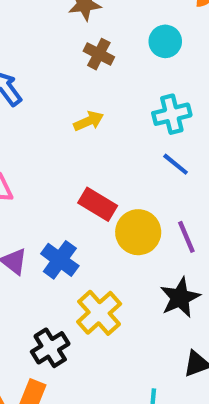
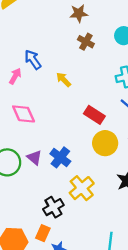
yellow arrow: (89, 121) -> (64, 80), moved, turned -112
red rectangle: (98, 204) -> (94, 115), moved

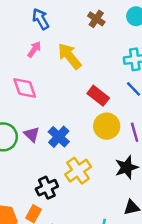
blue arrow: (33, 60) -> (41, 19), moved
pink arrow: (15, 76) -> (34, 49), moved
yellow arrow: (64, 80) -> (70, 56), size x1.6

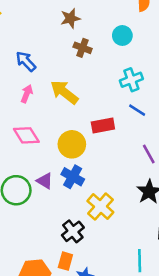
red rectangle: (98, 96) -> (103, 125), turned -35
yellow circle: (107, 126) -> (72, 144), moved

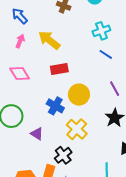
red rectangle: (103, 125) -> (59, 69), moved
yellow circle: (72, 144) -> (79, 95), moved
purple triangle: (45, 181) -> (37, 134), moved
black cross: (73, 231) -> (63, 155), moved

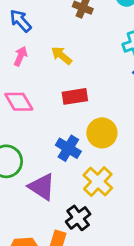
yellow arrow: (49, 40) -> (62, 56), size x0.7
purple triangle: (37, 134) -> (42, 187), size x1.5

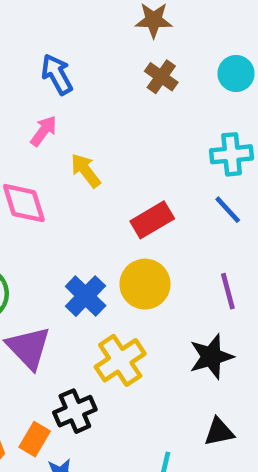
yellow arrow: (62, 56) -> (86, 171), moved
red rectangle: (75, 96) -> (152, 220), moved, turned -35

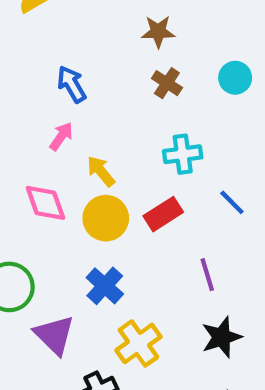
cyan cross: (232, 154) -> (183, 154), moved
yellow circle: (145, 284) -> (106, 218), moved
purple line: (228, 291) -> (207, 275), moved

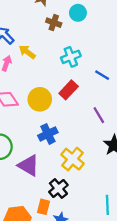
cyan circle: (235, 78) -> (78, 13), moved
yellow arrow: (101, 171) -> (27, 52), moved
blue cross: (105, 286) -> (48, 134), turned 36

